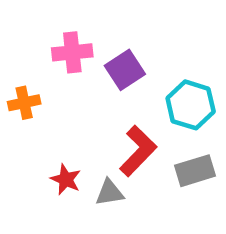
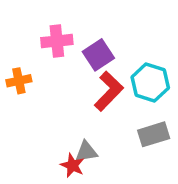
red L-shape: (138, 151) -> (109, 91), moved
red star: (66, 179) -> (72, 165), moved

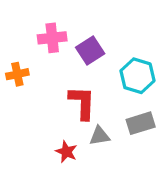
red L-shape: (109, 91) -> (82, 103), moved, turned -42
gray triangle: (86, 152) -> (100, 136), moved

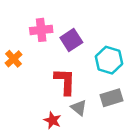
orange cross: (17, 74) -> (14, 59), turned -30
gray triangle: (100, 136) -> (79, 108), turned 48

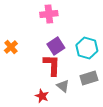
pink cross: (41, 30) -> (49, 14), moved
purple square: (71, 40) -> (56, 46), moved

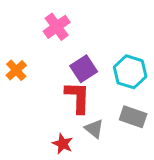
pink cross: (49, 14) -> (57, 27), moved, turned -30
gray rectangle: (89, 78) -> (133, 117), turned 36

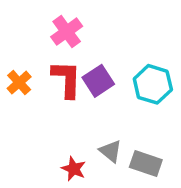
red L-shape: (78, 97) -> (67, 79), moved
gray rectangle: (133, 117) -> (146, 163), moved

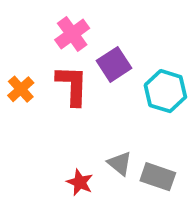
purple square: (98, 81) -> (114, 64), moved

